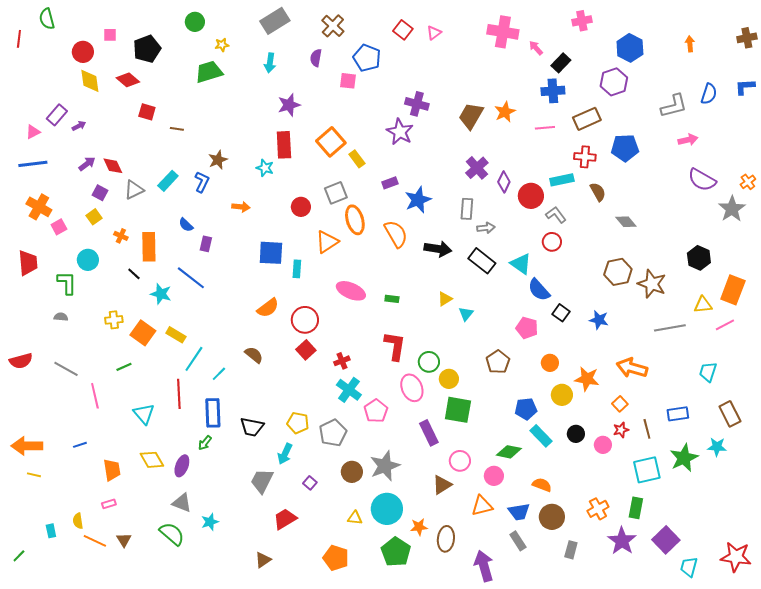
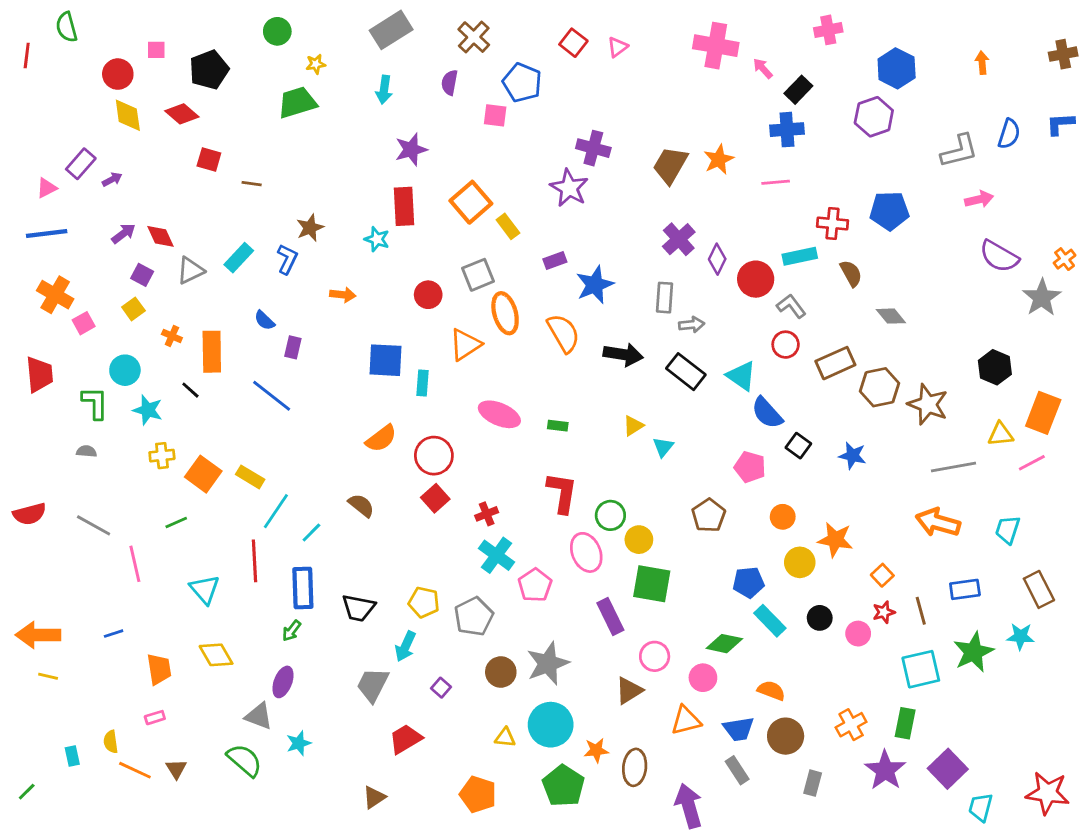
brown rectangle: (587, 119) -> (835, 363), moved
cyan star: (161, 294) -> (148, 410), moved
orange arrow: (632, 368) -> (938, 523), moved
purple ellipse: (182, 466) -> (283, 682), moved

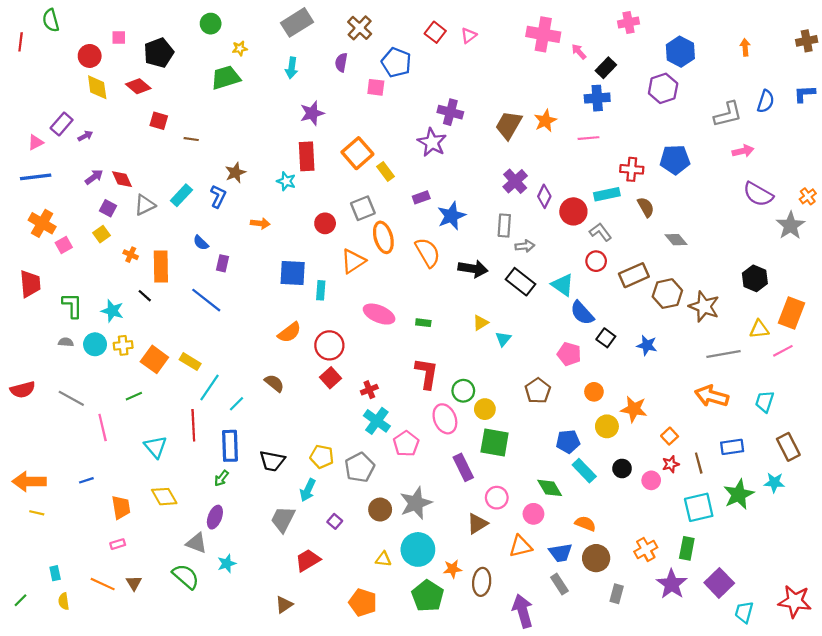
cyan circle: (125, 370) -> (95, 344), moved
green diamond: (724, 644) -> (550, 488), turned 48
yellow semicircle: (111, 742) -> (64, 601), moved

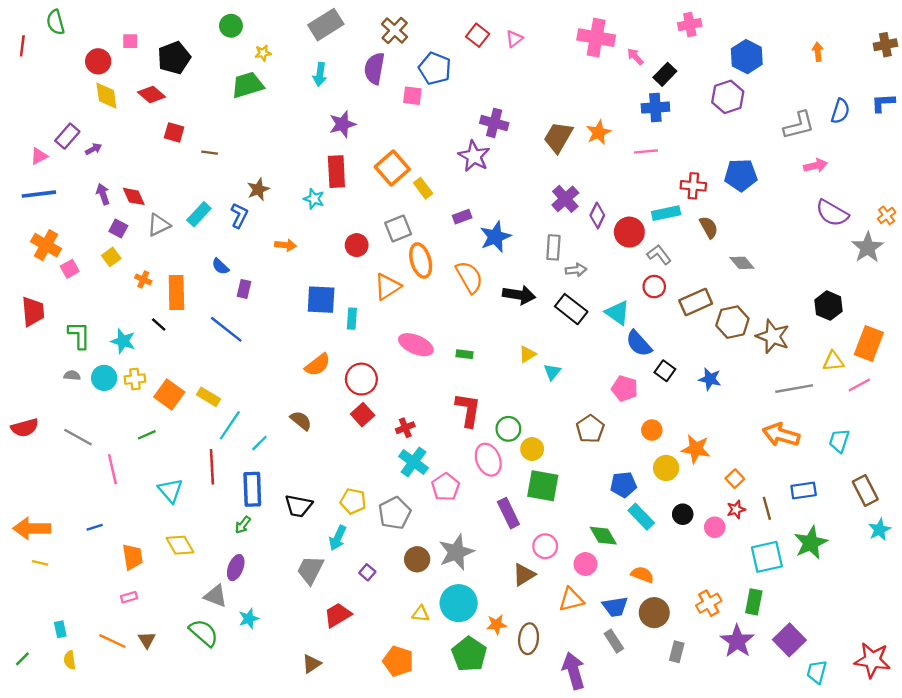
purple semicircle: (341, 62) -> (374, 68), size x1.5
purple arrow: (94, 177) -> (103, 194), turned -72
cyan star: (774, 483) -> (879, 530), moved, turned -30

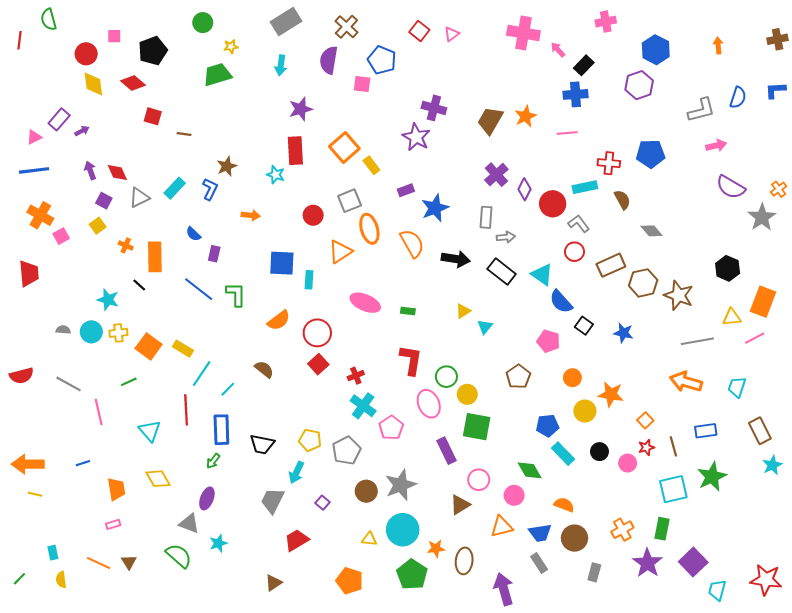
green L-shape: (79, 335) -> (236, 294), moved

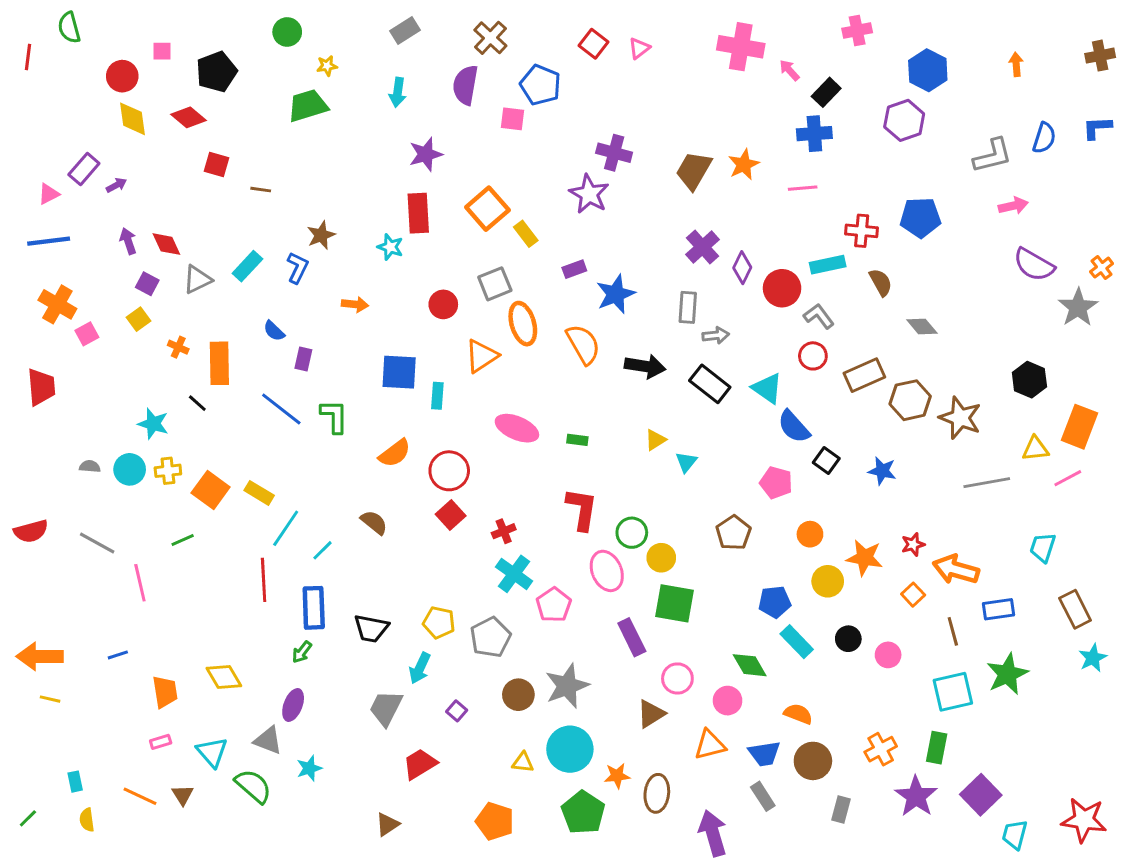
gray rectangle: (286, 22) -> (405, 30), size x0.7
orange arrow: (686, 382) -> (956, 570), moved
cyan triangle: (150, 431) -> (212, 752), moved
red star: (646, 447) -> (913, 544), moved

